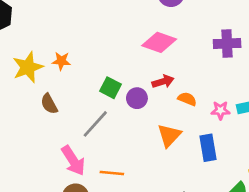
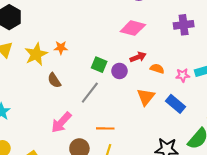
blue rectangle: (208, 148) -> (176, 104), turned -36
pink arrow: (73, 161) -> (61, 122), moved, turned 80

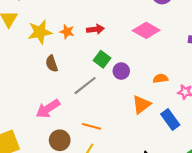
red arrow: (138, 57) -> (95, 29), moved
orange semicircle: (157, 69) -> (161, 78), turned -40

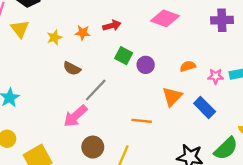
yellow star: (40, 32) -> (54, 37), size x0.6
brown semicircle: (52, 64) -> (72, 68), turned -35
gray line: (85, 86) -> (96, 90), moved
orange line: (92, 126) -> (142, 121), moved

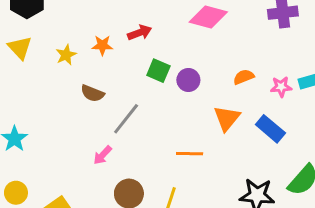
pink arrow: (75, 116) -> (103, 155), size x0.6

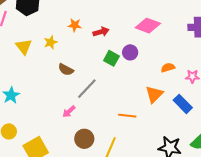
orange star: (102, 45) -> (75, 25), moved
yellow triangle: (20, 48) -> (24, 47), moved
purple circle: (188, 80) -> (130, 52), moved

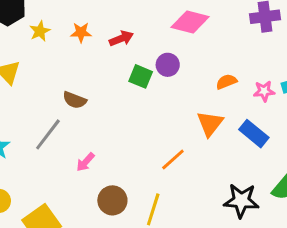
yellow star: (51, 42) -> (40, 31), moved
gray line: (87, 89) -> (48, 134), moved
orange line: (127, 116) -> (173, 159), turned -42

